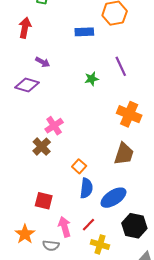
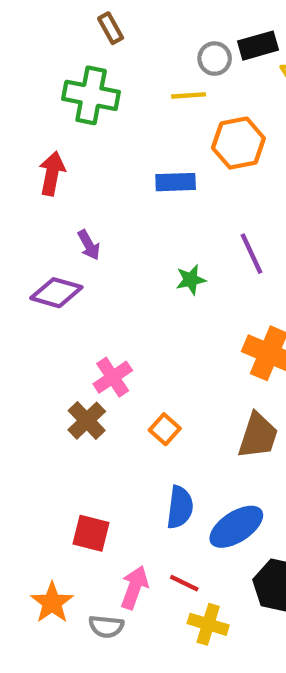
purple arrow: (43, 62) -> (89, 245), turned 32
orange square: (79, 166) -> (165, 429), moved
red line: (88, 225) -> (184, 583), turned 72
pink arrow: (65, 227) -> (134, 587), turned 36

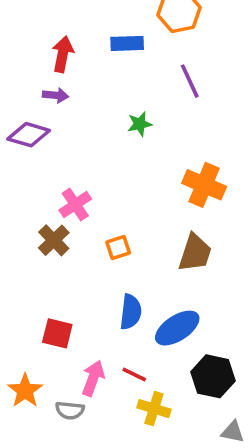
red arrow: (52, 173) -> (63, 54), moved
purple arrow: (89, 245) -> (56, 95), turned -55
purple line: (251, 254) -> (190, 81), moved
orange square: (165, 429) -> (118, 247), turned 30

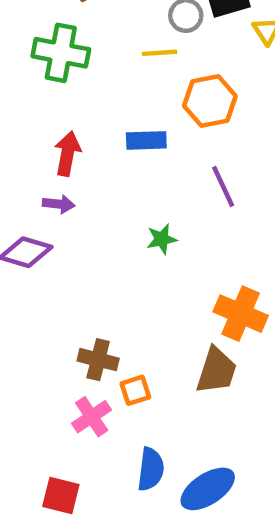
pink cross: (75, 205) -> (92, 417), moved
brown cross: (54, 240) -> (98, 360), moved, turned -32
brown trapezoid: (195, 253) -> (216, 371), moved

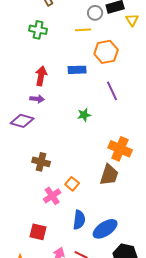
green cross: (61, 53) -> (38, 30), size x0.7
brown cross: (98, 360) -> (41, 162), moved
orange square: (135, 390) -> (72, 184), turned -32

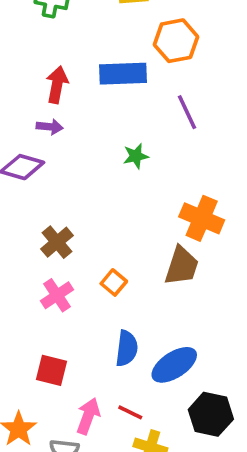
blue rectangle: (77, 70) -> (123, 74), size x1.4
brown cross: (41, 162) -> (57, 242), turned 36
pink cross: (52, 196) -> (57, 295), moved

